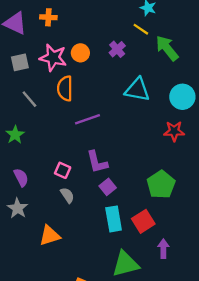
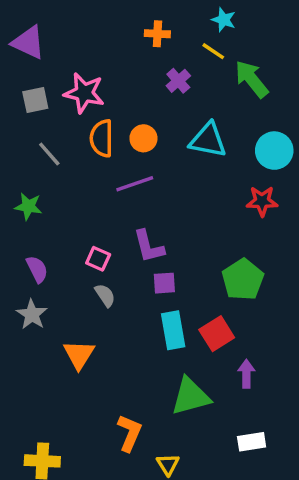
orange cross: (48, 17) -> (157, 34), moved
orange circle: (80, 53) -> (143, 138), moved
green star: (15, 135) -> (28, 206), turned -30
purple square: (108, 187) -> (164, 283), turned 35
orange triangle: (50, 236) -> (79, 355), turned -40

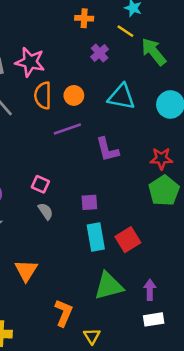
red star: (262, 201) -> (161, 159), moved
purple L-shape: (149, 246) -> (107, 150), moved
green pentagon: (243, 280) -> (164, 191), moved
orange triangle: (79, 355) -> (26, 270), moved
purple arrow: (246, 374) -> (150, 290), moved

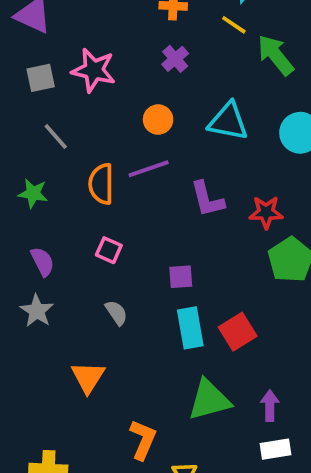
purple cross: (100, 53) -> (175, 59), moved
orange semicircle: (43, 95) -> (101, 184), moved
red star: (161, 159) -> (266, 212), moved
gray semicircle: (46, 211) -> (116, 313), moved

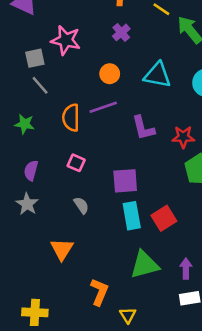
gray square: (41, 78) -> (35, 58), moved
purple semicircle: (42, 262) -> (31, 171), turned -138
purple square: (181, 277) -> (125, 181), size x1.5

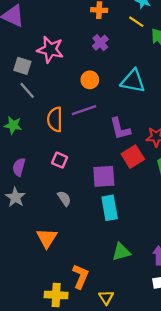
gray square: (35, 58) -> (22, 66), turned 30
red square: (164, 218) -> (133, 157), moved
green triangle: (145, 265) -> (121, 252), size x0.7
yellow cross: (35, 312) -> (56, 295), moved

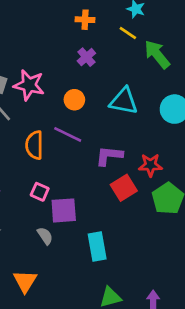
pink star: (50, 50) -> (29, 85), moved
purple line: (84, 110) -> (68, 134), turned 45
purple L-shape: (120, 129) -> (109, 156), turned 110
purple square: (104, 176) -> (64, 210), moved

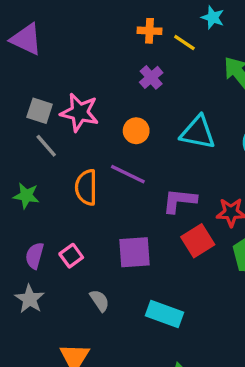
yellow line: (128, 33) -> (184, 42), moved
pink square: (40, 192) -> (71, 256), moved, turned 30
purple square: (64, 210) -> (135, 252), moved
cyan rectangle: (97, 247) -> (164, 314), turned -60

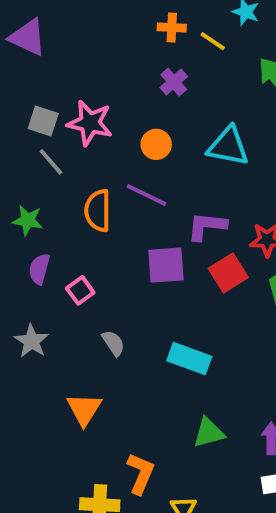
purple square: (135, 252) -> (166, 265), moved
purple semicircle: (35, 256) -> (39, 269), moved

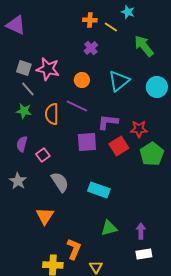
cyan triangle: (228, 146) -> (119, 81), turned -50
green star: (28, 220) -> (24, 111), moved
gray semicircle: (113, 343) -> (60, 182), size x1.5

